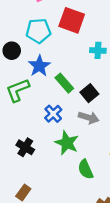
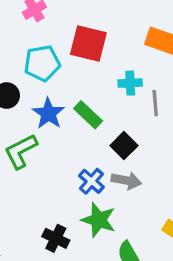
green rectangle: (64, 83) -> (88, 115), moved
blue cross: (53, 114) -> (91, 181), moved
black cross: (25, 147) -> (56, 238), moved

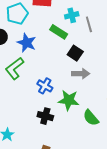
green rectangle: (88, 115) -> (59, 32), moved
blue cross: (91, 181) -> (45, 86), moved

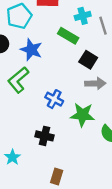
black cross: (45, 116) -> (45, 136), moved

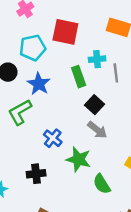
green rectangle: (68, 36) -> (79, 77), turned 30
gray arrow: (95, 83) -> (97, 130), turned 30
black cross: (45, 136) -> (36, 174), turned -30

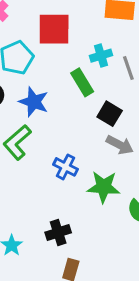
black cross: (36, 174) -> (58, 233), moved

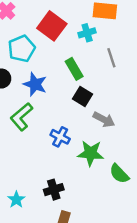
red square: (54, 29) -> (52, 26), turned 36
cyan cross: (101, 56) -> (87, 33), moved
black square: (110, 114) -> (82, 97), moved

